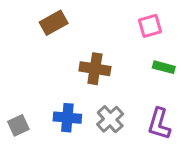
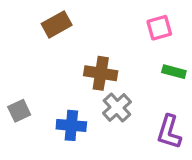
gray cross: (110, 119) -> (117, 107), moved
gray square: (18, 125) -> (19, 111), moved

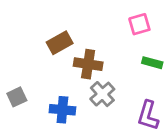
brown rectangle: (57, 24) -> (60, 43), moved

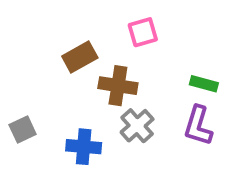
pink square: (139, 24) -> (143, 32), moved
purple L-shape: (148, 115) -> (198, 126), moved

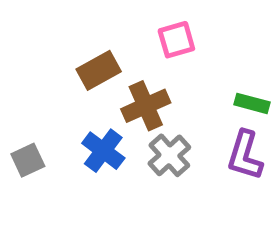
brown cross: (118, 86) -> (146, 106), turned -33
blue cross: (84, 147) -> (103, 151), moved, turned 32

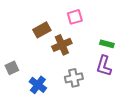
blue cross: (103, 151) -> (38, 85), moved
gray cross: (169, 155) -> (74, 78), moved, turned 30

